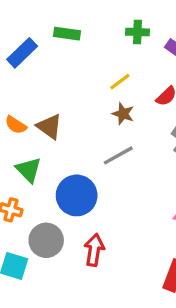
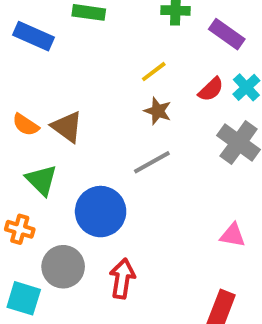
blue rectangle: (22, 53) -> (34, 36), turned 68

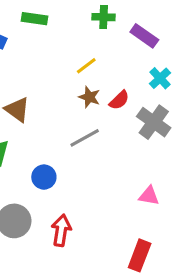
red semicircle: (211, 89) -> (119, 100), moved
blue circle: (101, 212) -> (44, 177), size x0.6

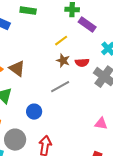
purple rectangle: (144, 36) -> (87, 25), moved
red semicircle: (119, 100) -> (82, 63), turned 40

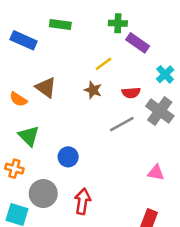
brown star: (63, 61) -> (93, 90), moved
brown triangle: (17, 69) -> (46, 87), moved
gray line: (60, 87) -> (122, 124), moved

